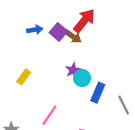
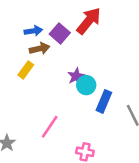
brown arrow: (73, 36) -> (40, 49), moved, turned -48
yellow rectangle: (24, 77) -> (26, 70), moved

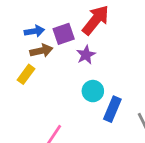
purple square: (60, 33) -> (64, 34), turned 30
purple star: (76, 76) -> (86, 55), moved

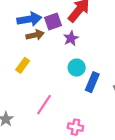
blue arrow: (34, 31) -> (29, 19), size x1.5
yellow rectangle: (26, 74) -> (23, 65), moved

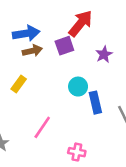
purple square: (53, 21) -> (64, 46), moved
purple star: (71, 38) -> (104, 54), moved
blue rectangle: (92, 82) -> (95, 103), turned -36

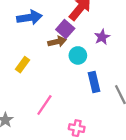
purple square: (64, 46) -> (65, 29), turned -30
brown arrow: (32, 51) -> (57, 42), moved
cyan circle: (78, 87) -> (78, 55), moved

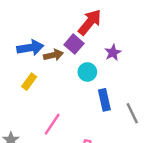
blue arrow: (29, 17) -> (30, 48), moved
brown arrow: (57, 42) -> (53, 55), moved

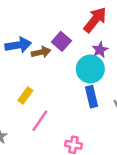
red arrow: (90, 22) -> (95, 20), moved
cyan circle: (87, 72) -> (90, 69), moved, size x1.5
yellow rectangle: (29, 82) -> (25, 95), moved

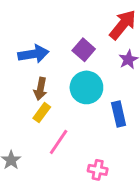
brown arrow: (41, 52) -> (40, 89), moved, turned 114
cyan circle: (90, 69) -> (86, 87), moved

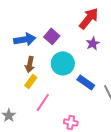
purple square: (84, 50) -> (52, 36), moved
blue rectangle: (119, 114) -> (86, 82), turned -42

